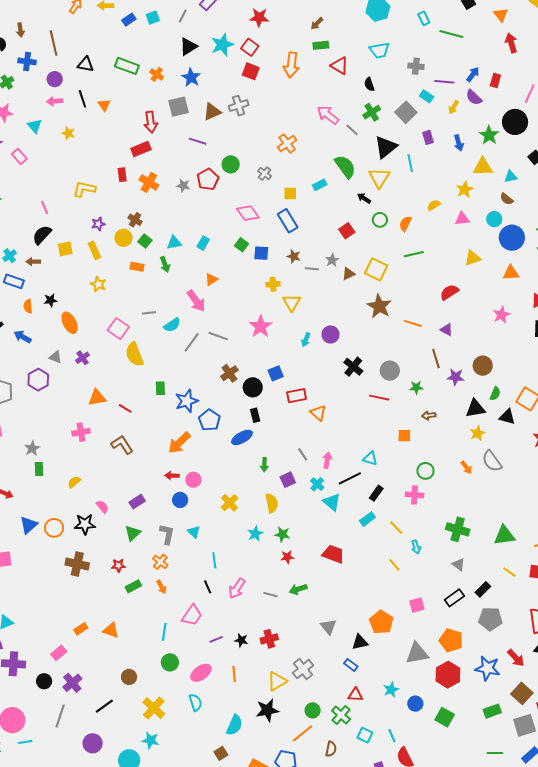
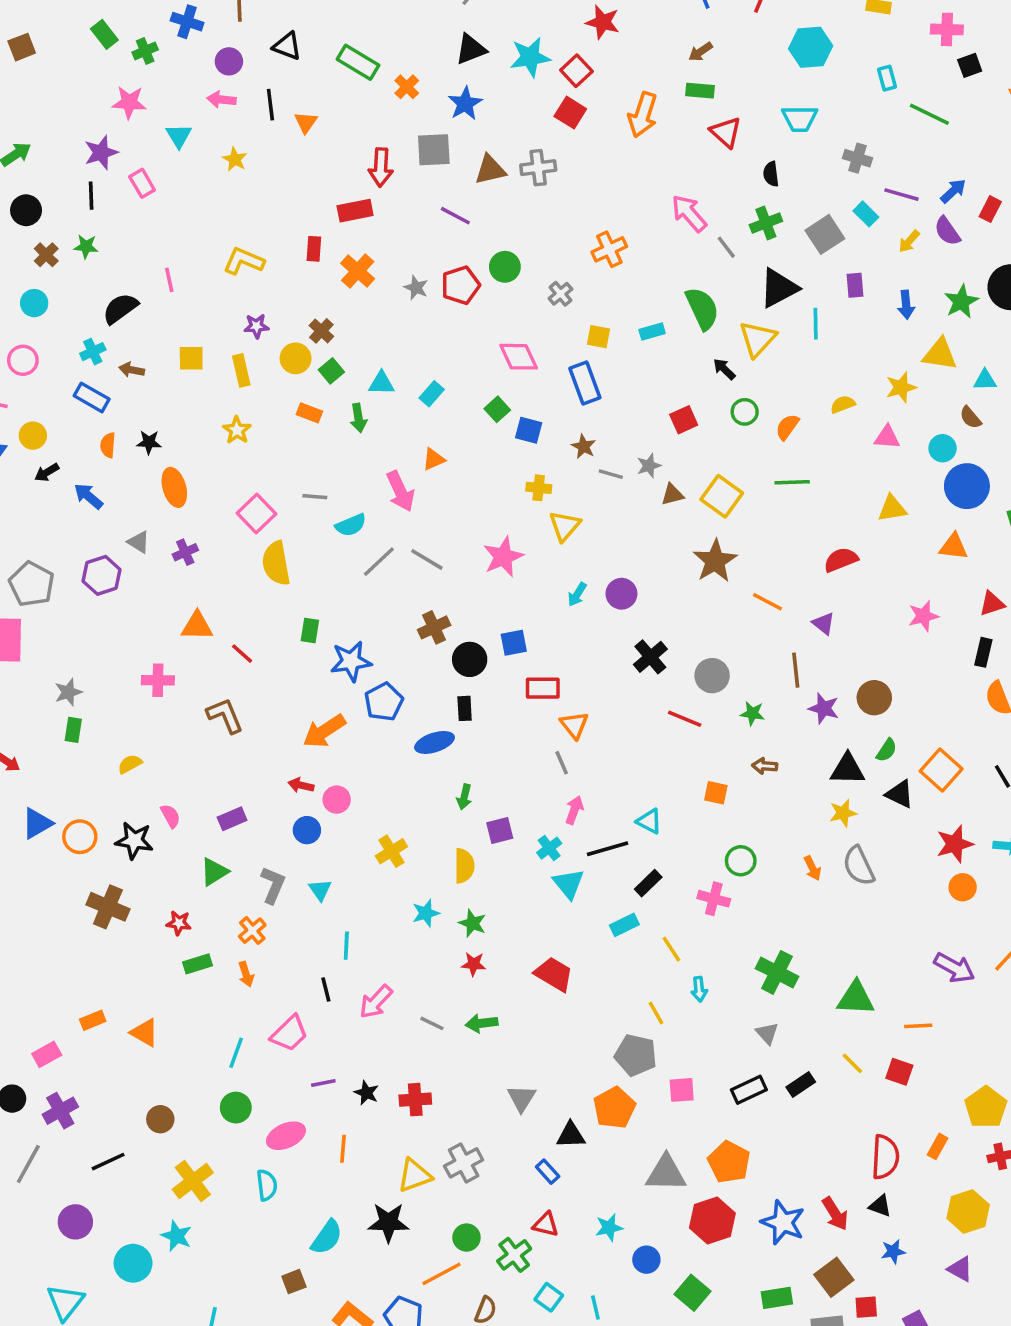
black semicircle: (42, 235) -> (120, 308), moved
gray line: (303, 454) -> (562, 763), moved
gray pentagon: (490, 619) -> (636, 1055), moved

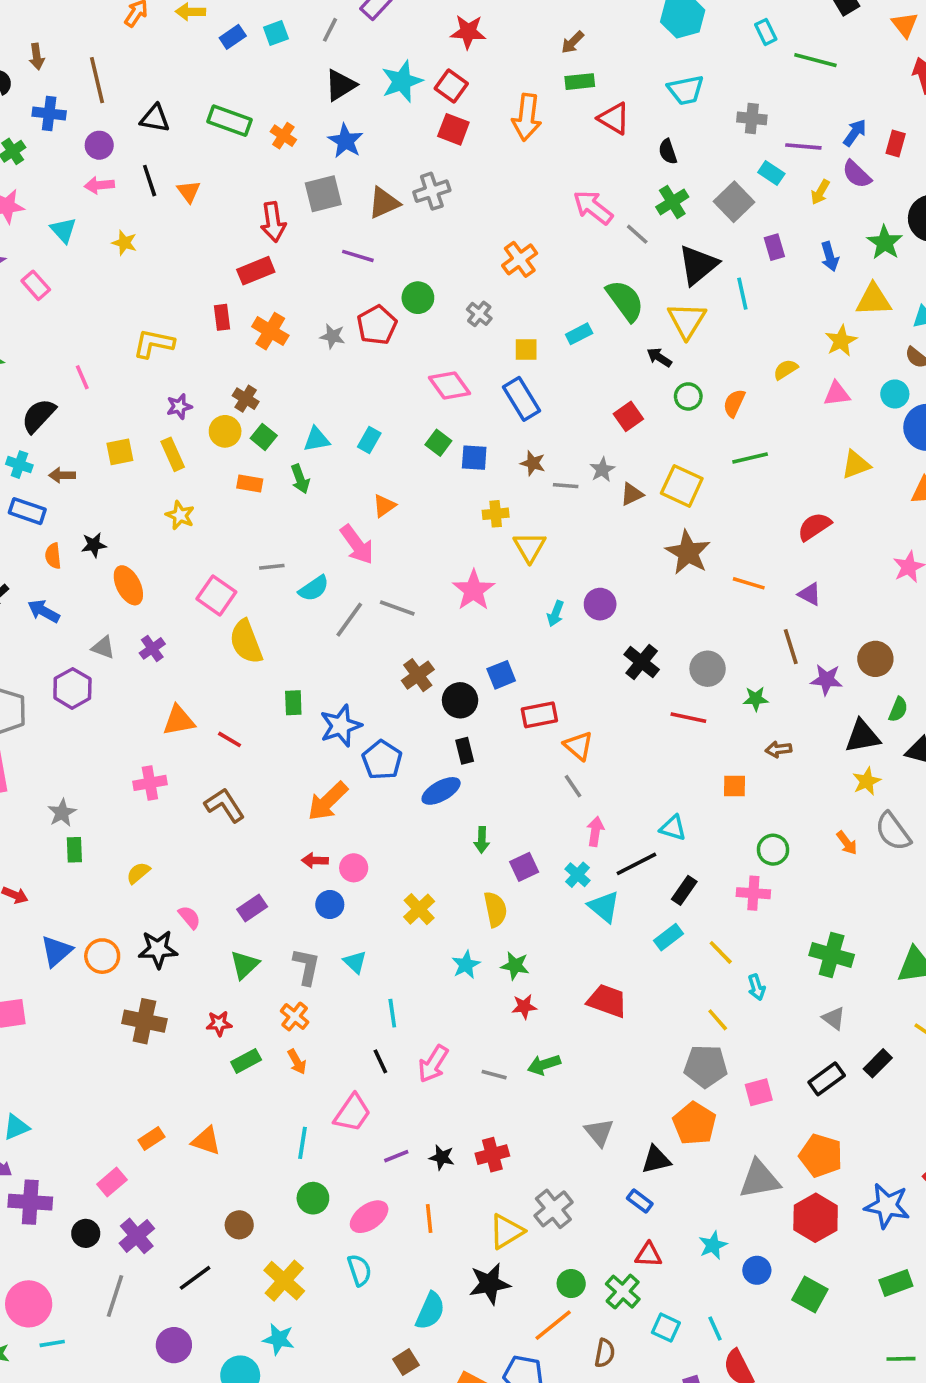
cyan cross: (93, 352) -> (19, 465), turned -35

